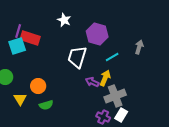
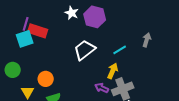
purple hexagon: (97, 34) -> (95, 17), moved
white trapezoid: (77, 57) -> (85, 50), turned 35
purple arrow: (92, 82) -> (102, 88), moved

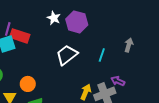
cyan line: (120, 50) -> (102, 55), turned -40
yellow arrow: (113, 71) -> (86, 92), moved
purple arrow: (102, 88) -> (118, 81), moved

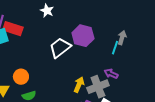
purple hexagon: (77, 22) -> (83, 36), moved
cyan line: (102, 55) -> (115, 48), moved

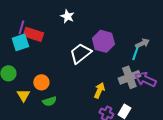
gray arrow: (122, 38) -> (142, 43), turned 48
purple arrow: (111, 74) -> (145, 79), moved, size x1.5
gray cross: (98, 87) -> (129, 77), moved

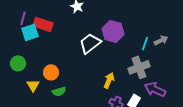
purple line: (21, 27) -> (23, 18), moved
gray arrow: (142, 43) -> (161, 40), moved
purple arrow: (145, 79) -> (155, 89), moved

